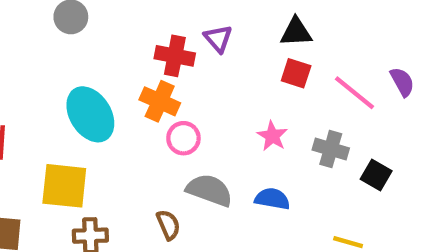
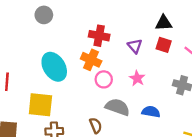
purple triangle: (218, 39) -> (135, 46), moved
pink star: (272, 136) -> (137, 78), moved

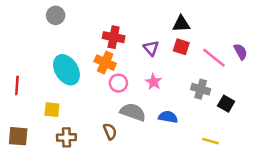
yellow square: (40, 105) -> (52, 110), size x0.6

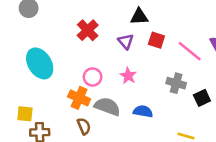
black triangle: (181, 24) -> (139, 17), moved
red cross: (114, 37) -> (88, 30), turned 35
orange cross: (105, 63) -> (79, 98), moved
black square: (226, 104) -> (202, 98), turned 35
yellow square: (52, 110) -> (25, 114), moved

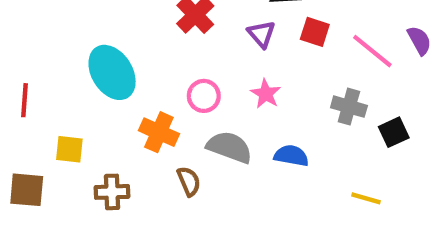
orange cross: (79, 98) -> (159, 132), moved
yellow square: (25, 114) -> (69, 149), moved

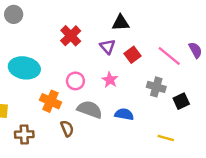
red square: (315, 32) -> (132, 55), moved, turned 35
cyan ellipse: (112, 72) -> (24, 68), turned -48

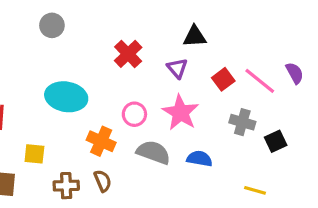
red square: (132, 55) -> (223, 79), moved
pink star: (110, 80) -> (180, 113), size x1.6
brown semicircle: (67, 128) -> (103, 181), moved

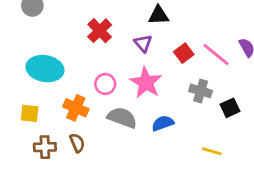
yellow square: (34, 154) -> (30, 113), moved
blue semicircle: (199, 159) -> (163, 123), turned -30

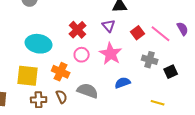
red cross: (100, 31) -> (78, 30), moved
yellow square: (30, 113) -> (28, 76), size x1.6
gray semicircle: (122, 118) -> (88, 91), moved

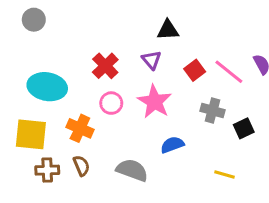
gray semicircle: (88, 91) -> (132, 170), moved

